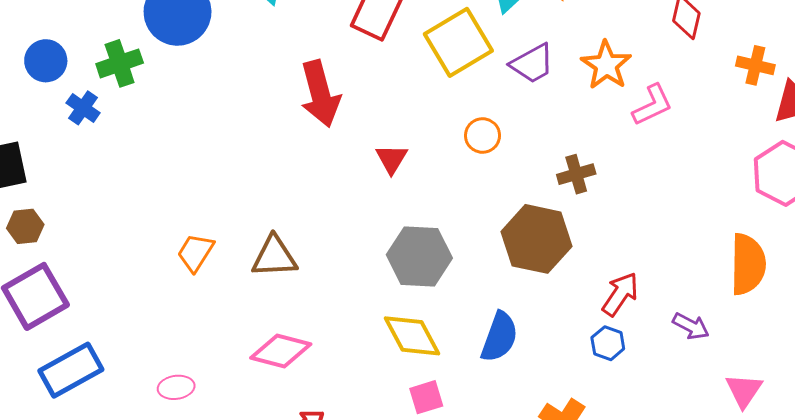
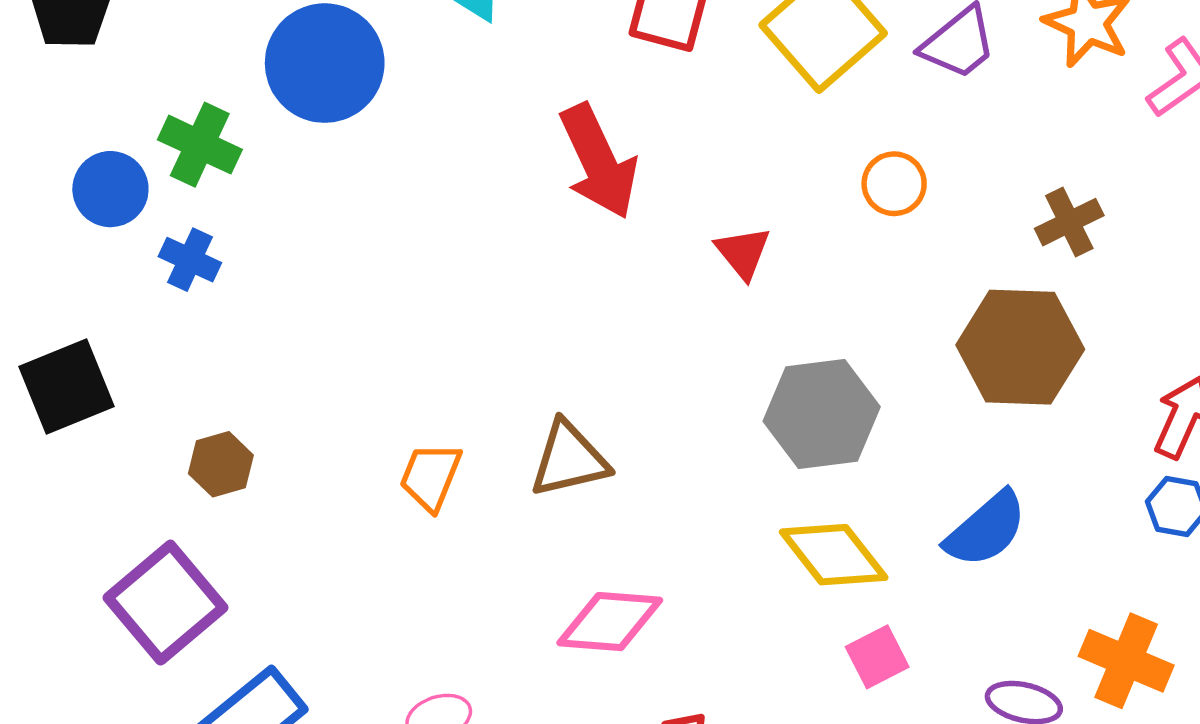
green cross: (120, 63) -> (200, 145), moved, turned -36
brown hexagon: (25, 226) -> (221, 464), moved
blue semicircle: (499, 337) -> (986, 529), turned 39

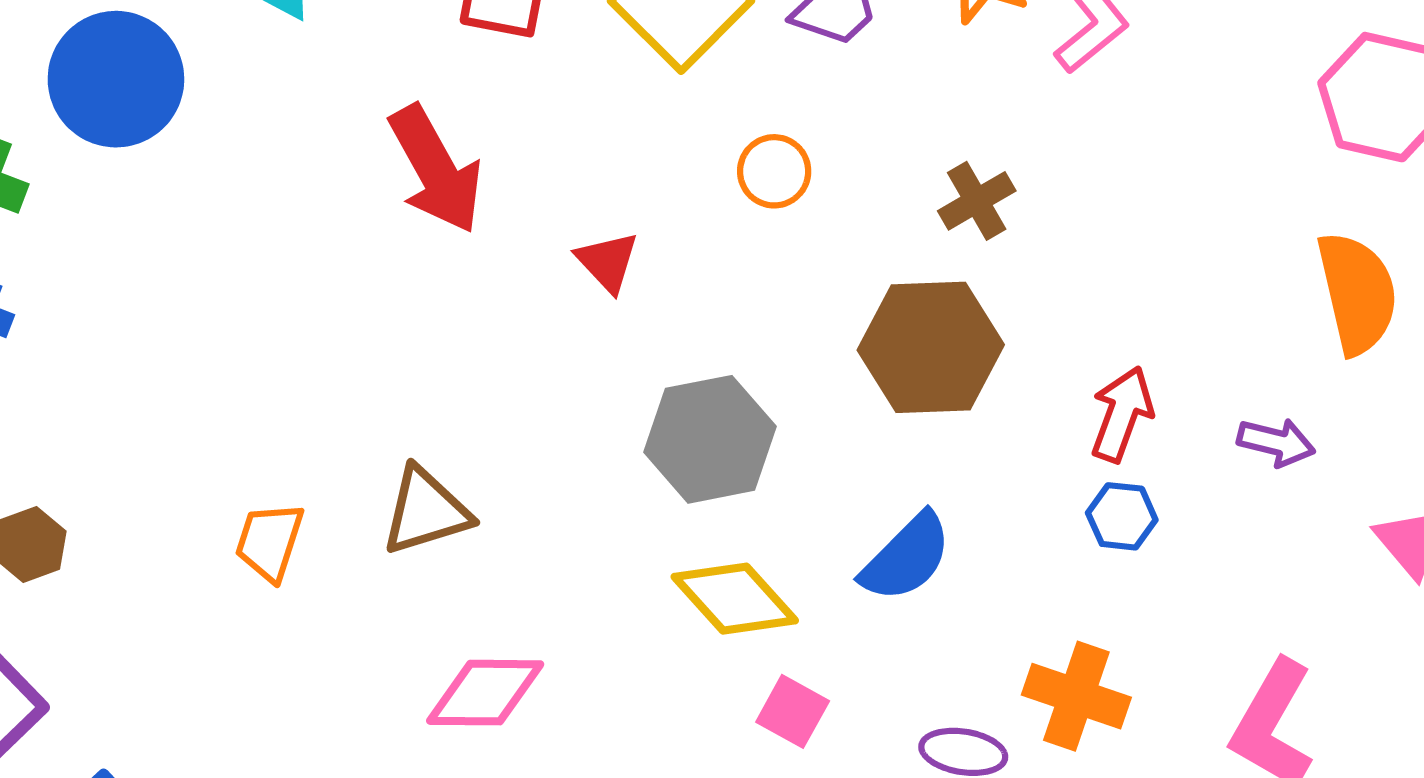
pink square: (877, 657) -> (793, 711), turned -30

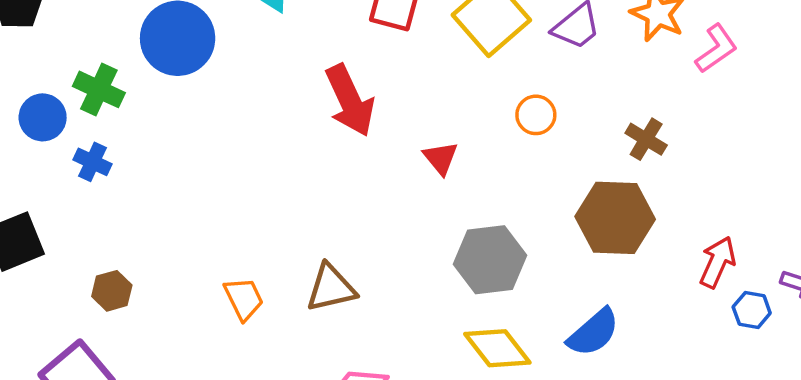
brown cross: (977, 201) -> (646, 139), turned -33
blue hexagon: (1122, 516) -> (752, 310), moved
orange trapezoid: (269, 542) -> (244, 299), turned 132

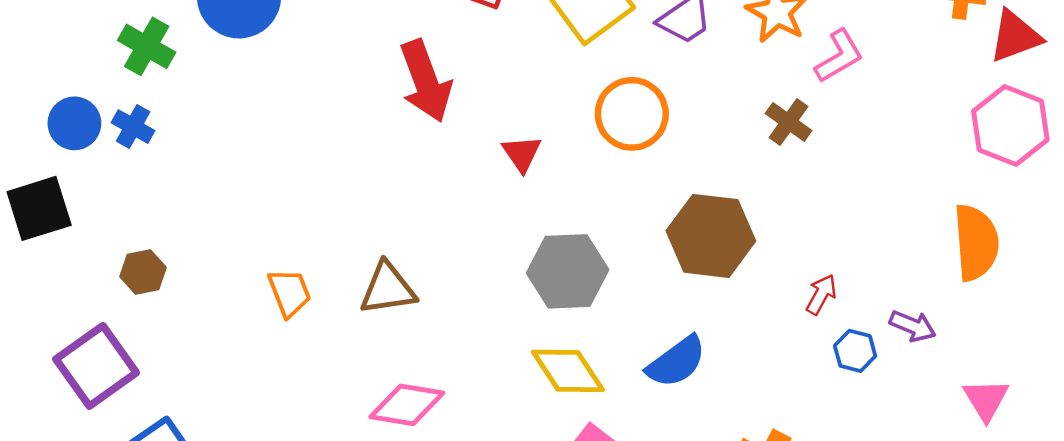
orange circle: (536, 115) -> (632, 114), size x1.6
blue circle: (43, 117) -> (74, 123), moved
brown cross: (646, 139) -> (789, 122), moved
red arrow: (718, 262) -> (821, 294), size x0.7

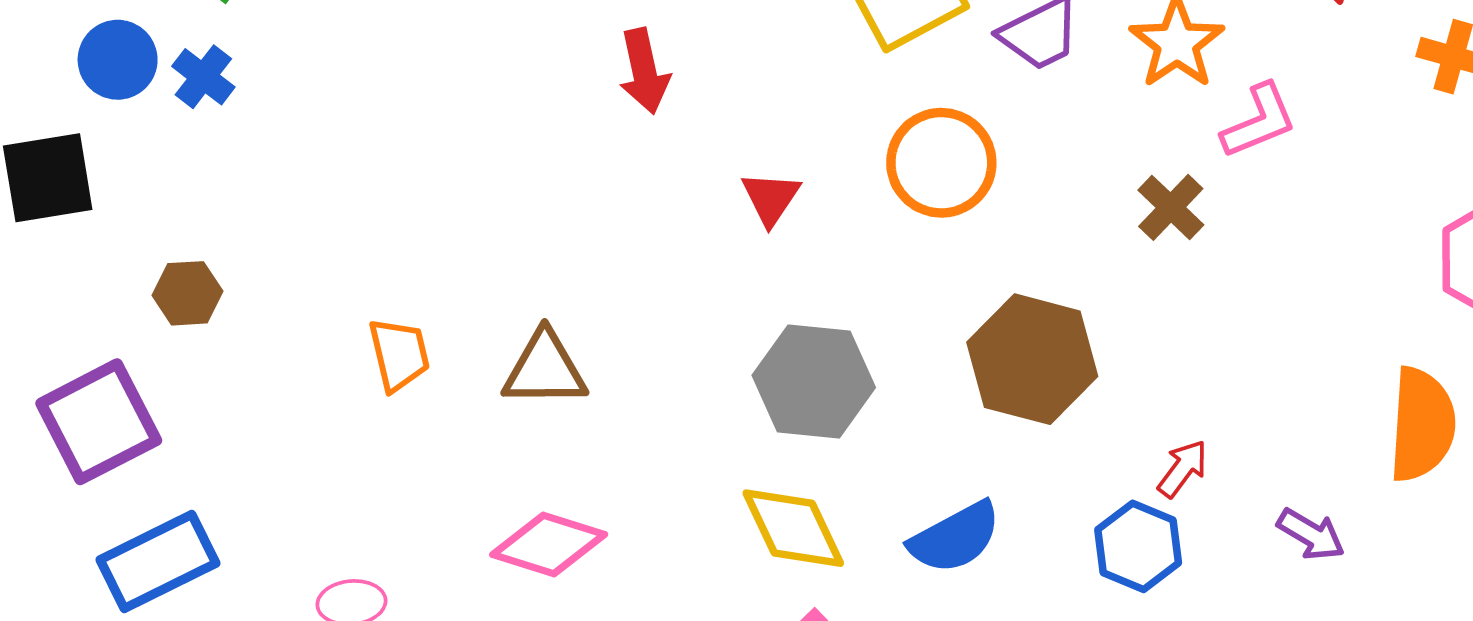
red arrow: (426, 81) -> (644, 71), size x0.7
blue hexagon: (855, 351) -> (1138, 546), moved, size x1.4

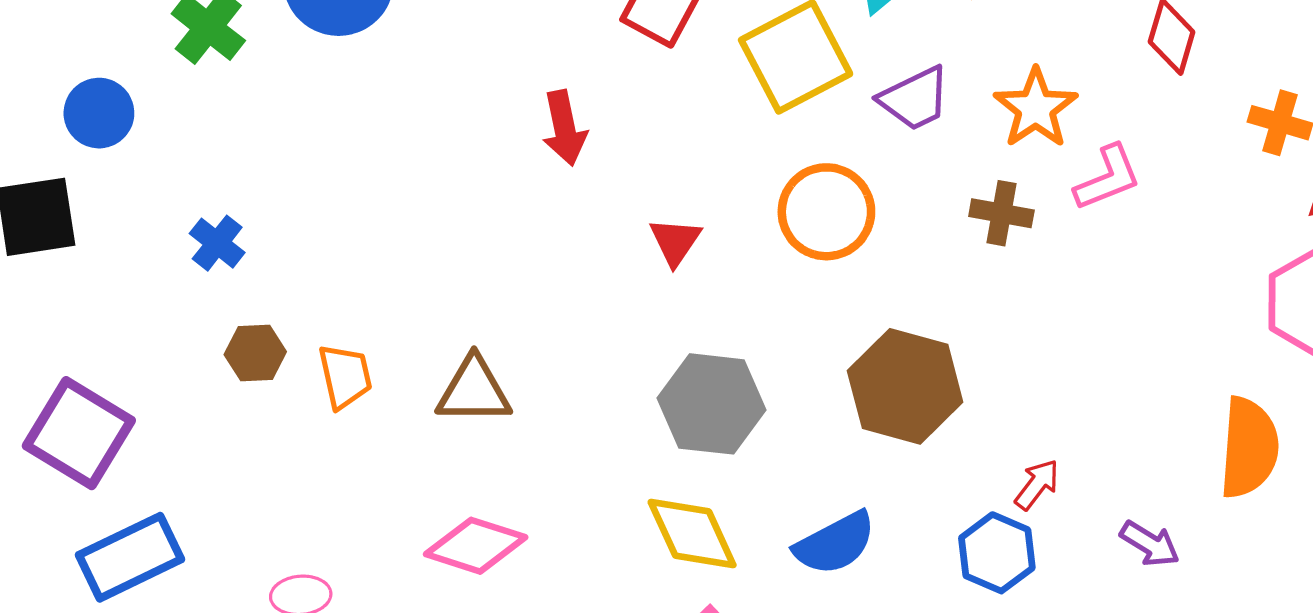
blue cross: (203, 77) -> (217, 243), moved
brown cross: (1171, 207) -> (1001, 213), moved, turned -34
brown hexagon: (188, 293) -> (255, 353), moved
purple square: (99, 422) -> (79, 433), turned -32

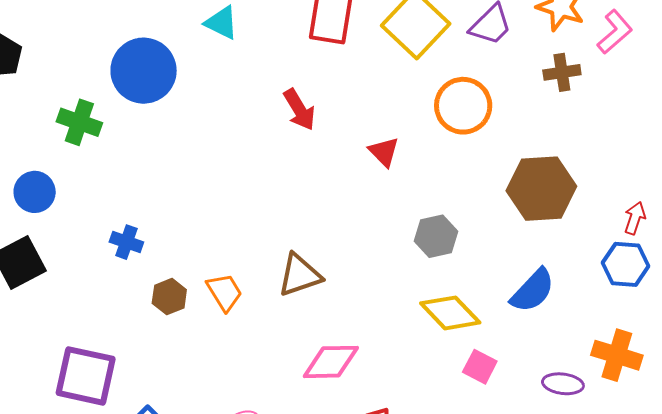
gray hexagon: (712, 404) -> (436, 236), size x0.7

